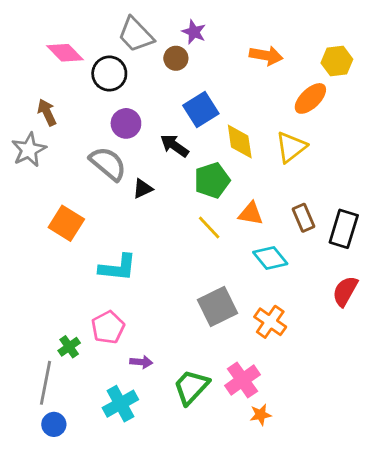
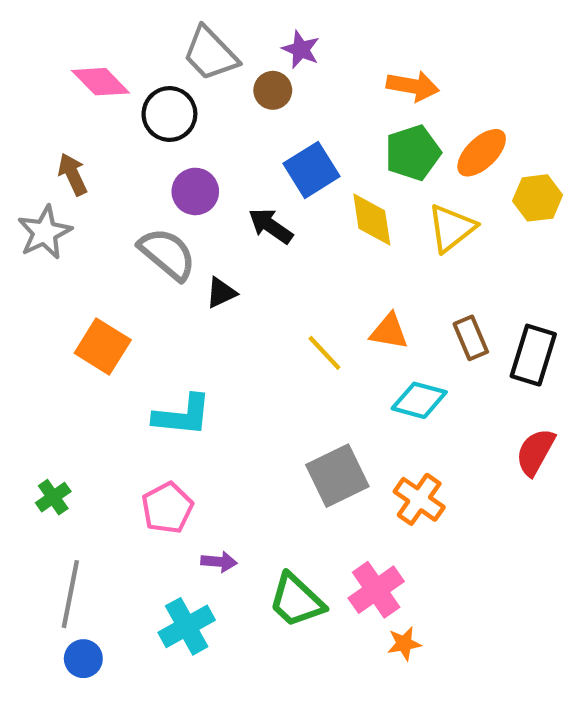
yellow hexagon: (337, 61) -> (538, 198), moved
green pentagon: (212, 180) -> (413, 153), moved
cyan diamond: (270, 258) -> (419, 400), turned -36
green cross: (69, 347) -> (53, 497), moved
green trapezoid: (191, 387) -> (296, 600), turned -90

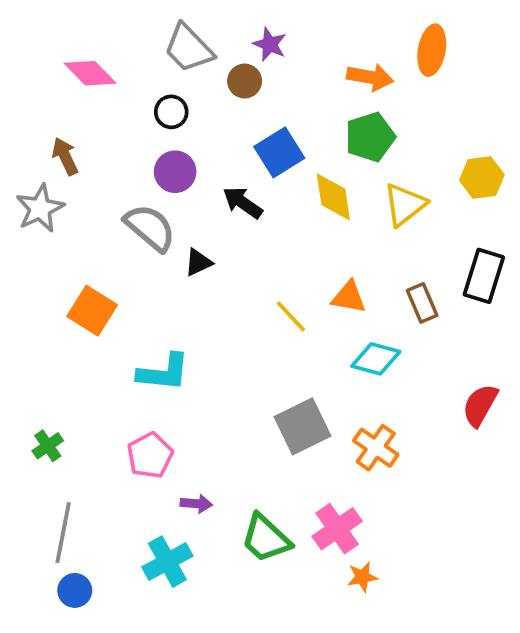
black circle: (169, 114) -> (171, 112), moved, size x0.7
orange ellipse: (482, 153) -> (432, 50), moved, turned -36
black rectangle: (533, 355) -> (484, 276), moved

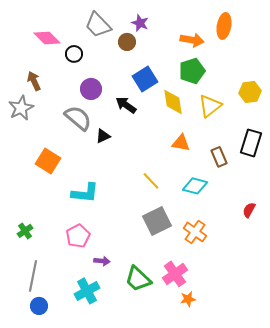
black circle: (171, 112) -> (74, 54), moved
orange triangle: (349, 297) -> (181, 143), moved
yellow line: (291, 316) -> (151, 181), moved
red semicircle: (480, 405) -> (249, 210), size x0.7

